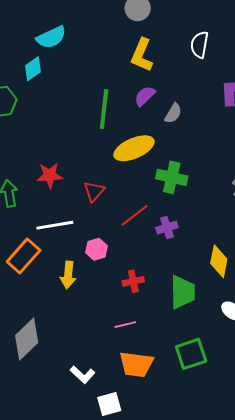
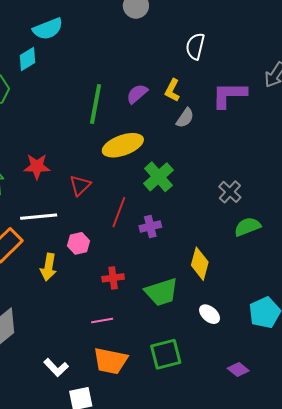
yellow L-shape: (142, 55) -> (172, 90), moved, size x0.7
gray semicircle: (173, 113) -> (185, 118), moved
green cross: (172, 177) -> (158, 177), turned 32
red line: (135, 215) -> (119, 212), turned -36
green trapezoid: (183, 292) -> (161, 292), turned 69

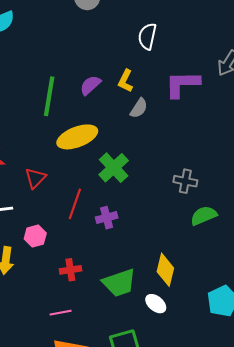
gray cross: (230, 192) -> (185, 181), turned -30
yellow diamond: (200, 264) -> (165, 270), moved
white ellipse: (210, 314) -> (156, 304), moved

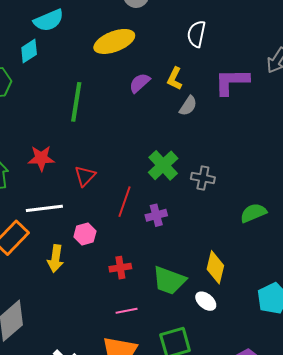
green line: (49, 96) -> (76, 102), moved
yellow ellipse: (77, 137) -> (114, 41), moved
gray cross: (185, 181) -> (203, 178), moved
green trapezoid: (119, 283) -> (169, 280), turned 39
pink line: (61, 313) -> (127, 311), moved

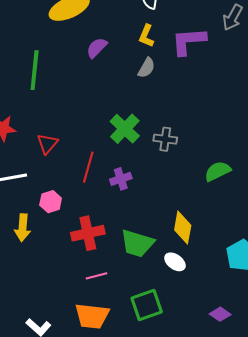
yellow L-shape: (175, 79) -> (146, 36), moved
red cross: (120, 268) -> (88, 233), size x1.5

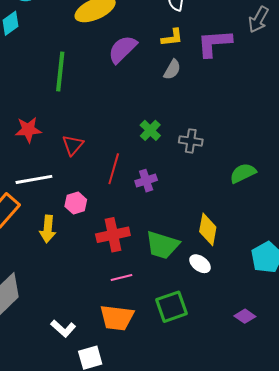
yellow L-shape: (146, 36) -> (172, 38), turned -120
purple semicircle: (97, 48) -> (122, 49), size x1.4
green cross: (125, 129) -> (150, 130), size x0.7

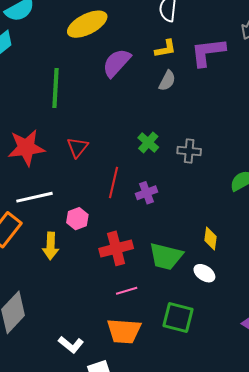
red star: (28, 130) -> (26, 148), size x1.4
red triangle: (73, 145) -> (77, 147), moved
yellow diamond: (208, 229) -> (211, 239), size x0.7
green square: (172, 307) -> (178, 318), turned 36

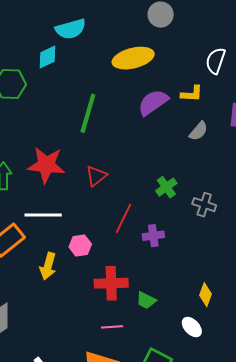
yellow L-shape: (166, 49) -> (192, 94), moved
green trapezoid: (166, 256) -> (146, 300), moved, size x0.6

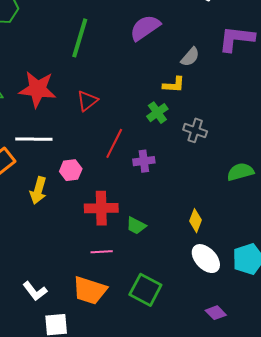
yellow L-shape: (192, 94) -> (174, 85), moved
white ellipse: (192, 327) -> (206, 259), moved, size x1.4

